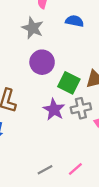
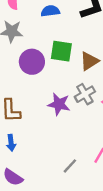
green square: (69, 83) -> (61, 51), moved

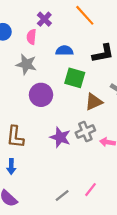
green square: (61, 51) -> (75, 78), moved

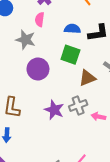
pink semicircle: (31, 37) -> (40, 19), moved
blue semicircle: (65, 51) -> (72, 29), moved

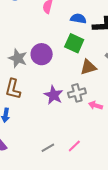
gray star: (25, 40) -> (18, 58), moved

